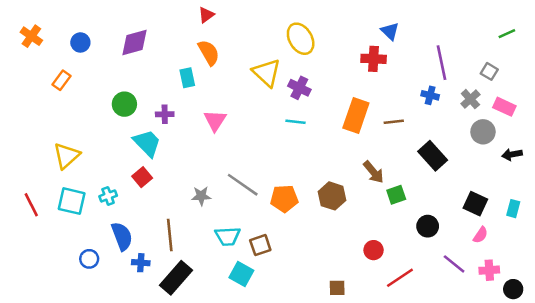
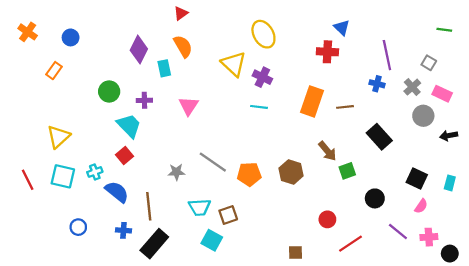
green line: (507, 34) -> (444, 30), turned 32
purple diamond: (134, 42) -> (139, 50), moved, turned -48
blue semicircle: (122, 236) -> (117, 192), moved, turned -30

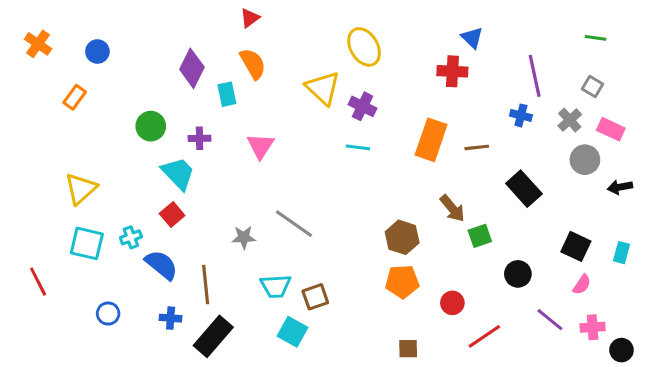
green line: (444, 30) -> (596, 38), moved
orange pentagon: (249, 174) -> (402, 282), moved
red line: (28, 180) -> (38, 282), moved

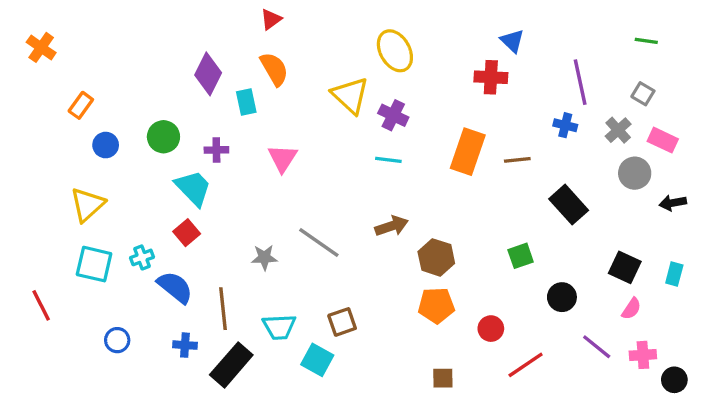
blue circle: (97, 51) -> (106, 145), moved
brown arrow: (452, 208) -> (392, 226), moved, turned -68
cyan trapezoid: (276, 286) -> (279, 327), moved

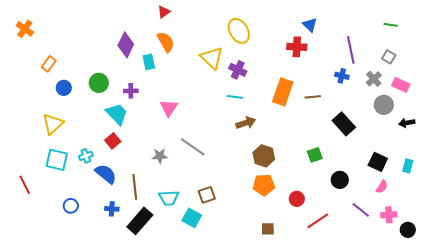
pink triangle: (283, 158) -> (169, 108), moved
brown arrow: (392, 226) -> (246, 123), moved

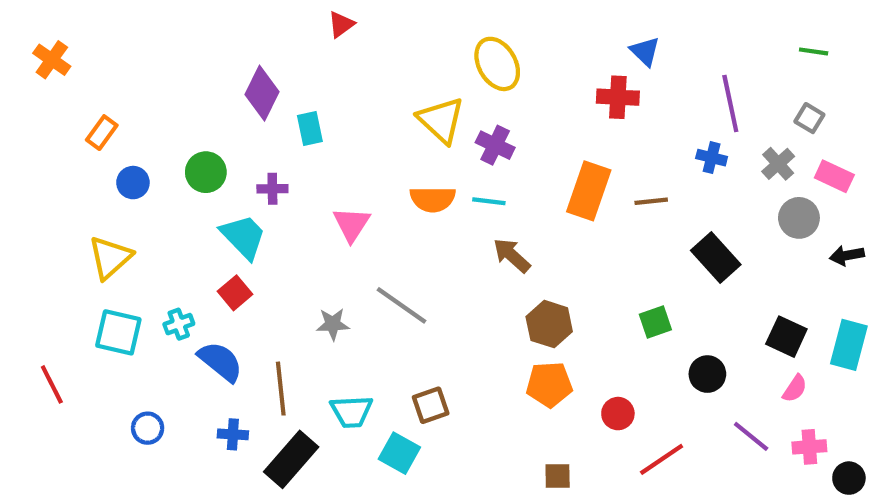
orange semicircle: (166, 42) -> (433, 199), moved, turned 120
brown arrow: (246, 123) -> (512, 255), turned -120
cyan rectangle: (408, 166) -> (849, 345), size x1.6

